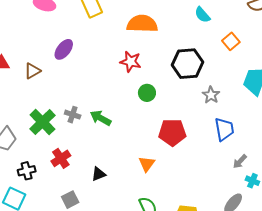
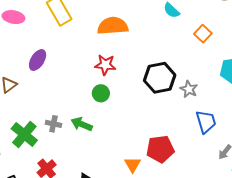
black hexagon: (188, 64) -> (160, 78), moved
green circle: (147, 93) -> (101, 93), moved
red pentagon: (172, 132) -> (160, 149), moved

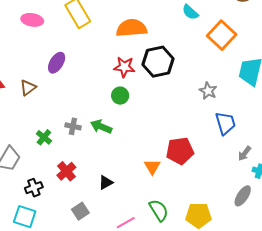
orange square: (203, 34) -> (222, 35), size x1.6
black hexagon: (160, 78) -> (158, 62), moved
green cross: (24, 135) -> (44, 137), size x0.6

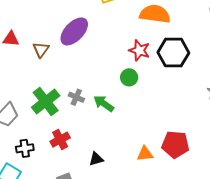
purple ellipse: (57, 63) -> (74, 31), size x1.4
brown triangle: (28, 88) -> (41, 50), turned -30
green cross: (44, 137) -> (46, 102), size x1.8
orange triangle: (152, 167) -> (145, 154), turned 42

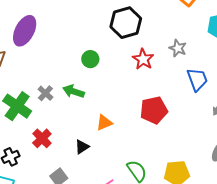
red star: (139, 50) -> (143, 59), moved, turned 30
gray cross: (76, 97) -> (45, 93), turned 35
orange triangle: (145, 154) -> (104, 123), moved

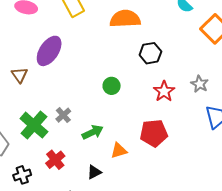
black hexagon: (126, 23) -> (150, 53), size x0.7
green arrow: (74, 91) -> (93, 132), moved, turned 130
red pentagon: (154, 110) -> (154, 133), moved

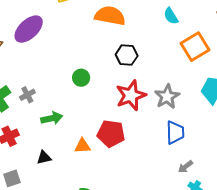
gray star: (200, 84) -> (167, 97), size x1.4
red star: (164, 91) -> (131, 95), size x1.4
orange triangle: (119, 151) -> (82, 146), moved

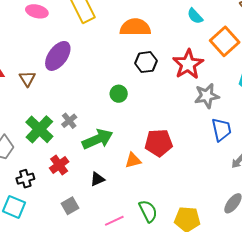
black hexagon: (127, 55) -> (146, 62), moved
red star: (131, 95) -> (188, 64), moved
gray star: (167, 97) -> (207, 96), turned 30
green arrow: (52, 118) -> (98, 139), size x1.4

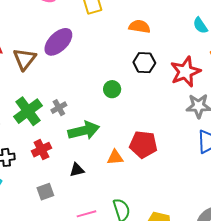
orange semicircle: (135, 27) -> (140, 27), size x0.7
brown triangle: (27, 79) -> (25, 59), size x1.4

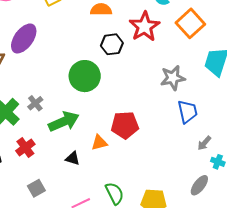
red star: (185, 72) -> (144, 27), moved
green circle: (112, 89) -> (85, 76), size x1.8
black triangle: (77, 170) -> (73, 158), moved, turned 42

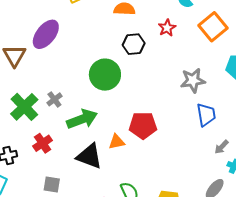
red star: (144, 27) -> (167, 28), size x0.6
black triangle: (73, 158) -> (89, 156), size x1.8
gray square: (36, 188) -> (52, 184), turned 36

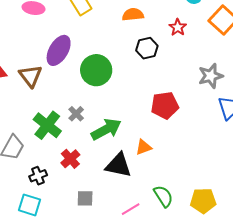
green circle: (105, 75) -> (96, 70), moved
red pentagon: (143, 125) -> (165, 105), moved

